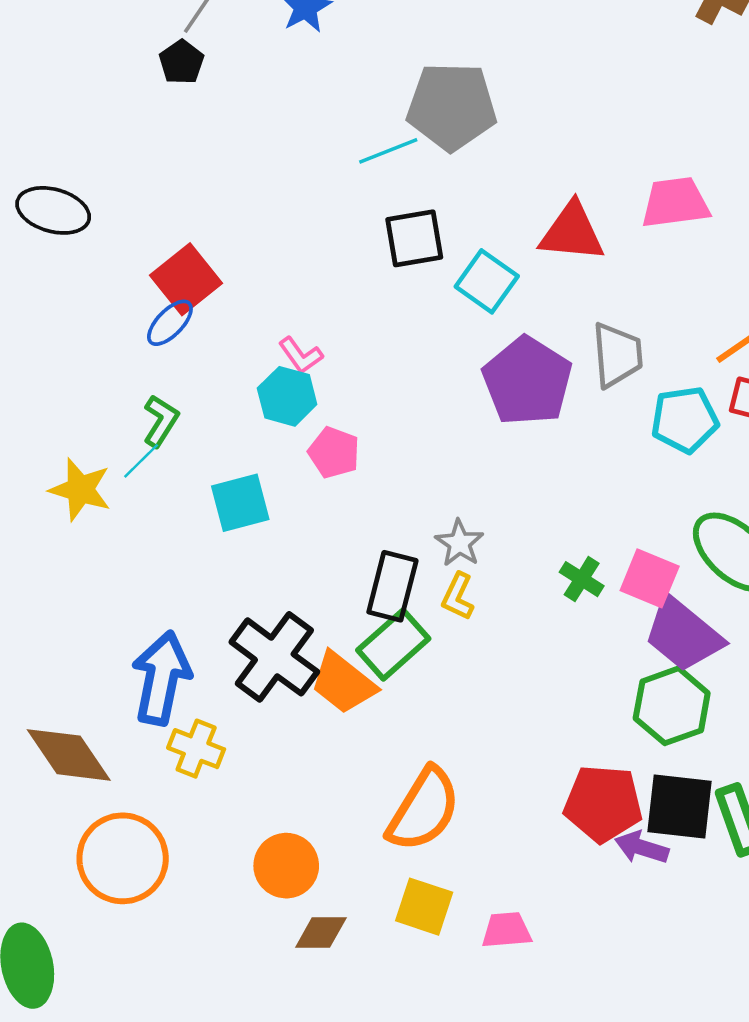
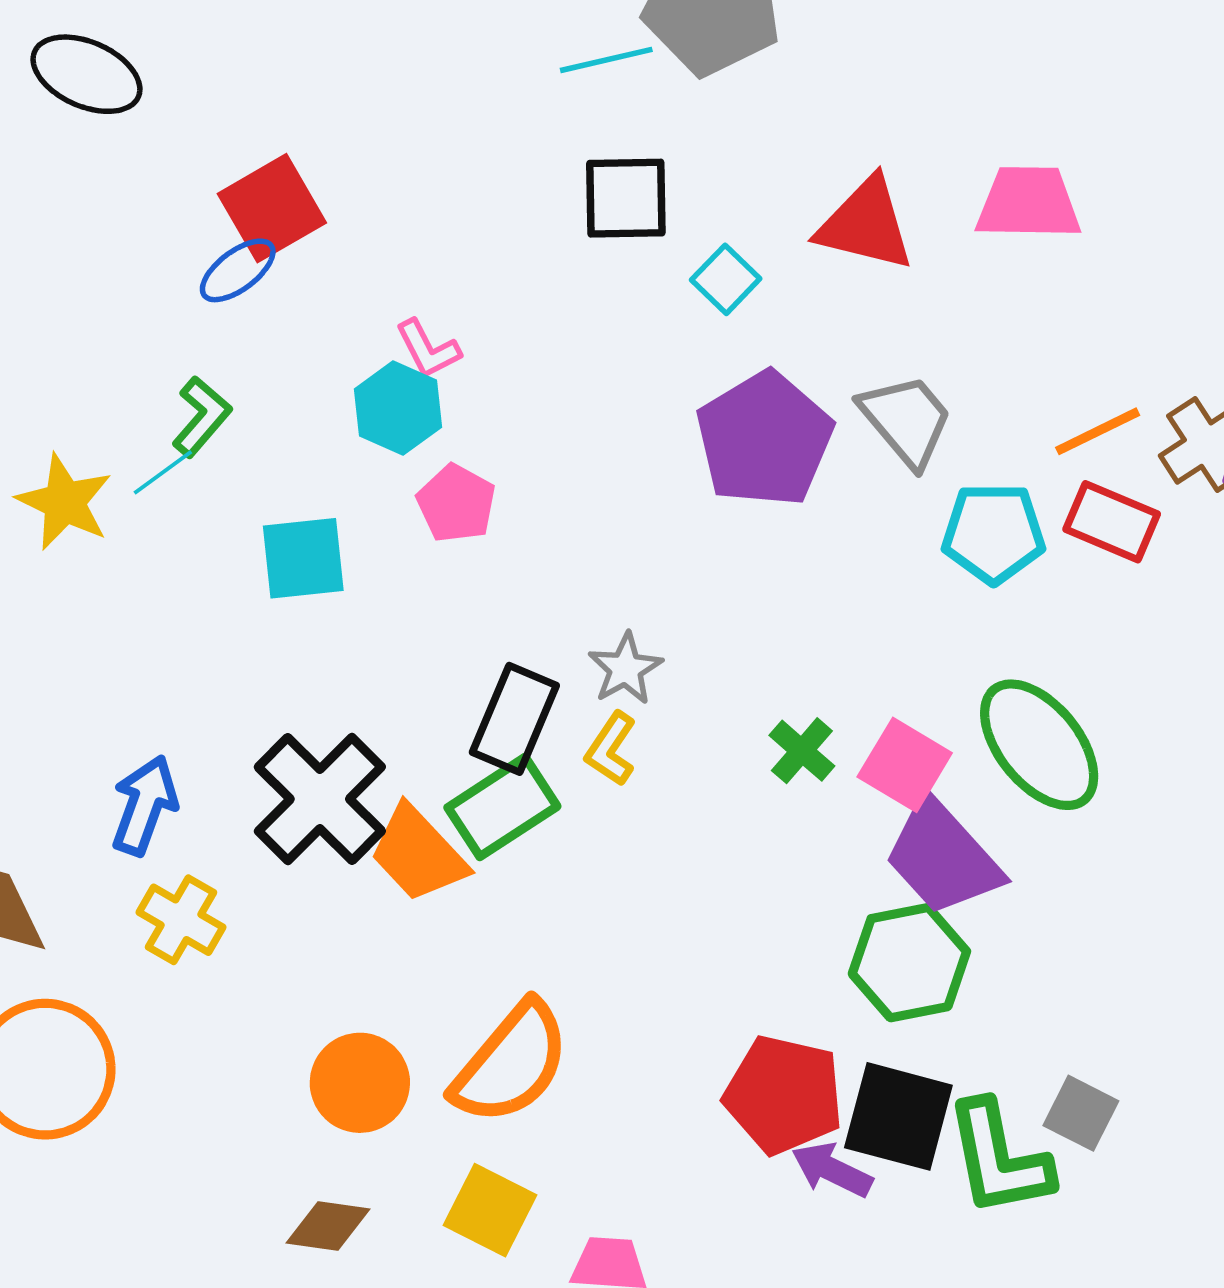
cyan square: (487, 281) -> (726, 279), size x0.7
gray trapezoid: (617, 355) -> (906, 420), turned -44
blue arrow: (161, 678) -> (145, 805), size x0.7
orange circle: (286, 866) -> (360, 1083), moved

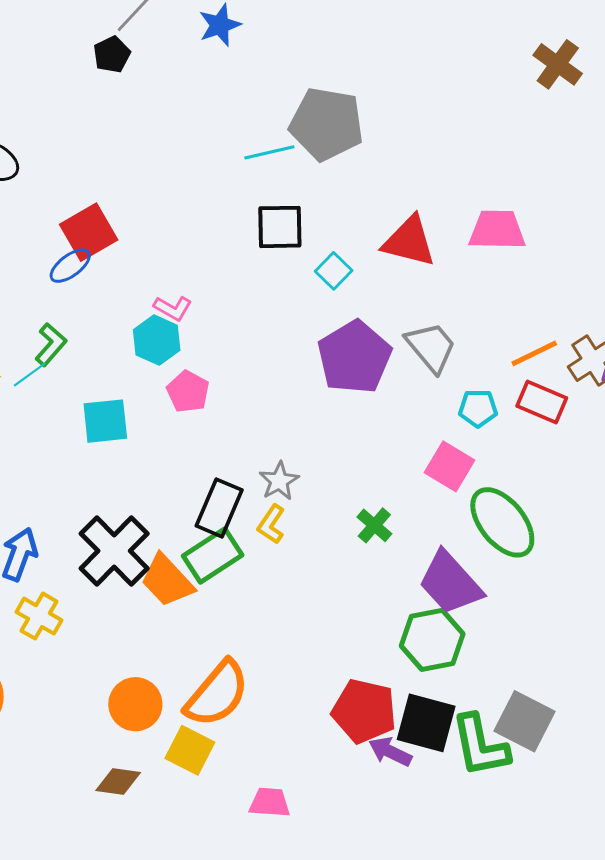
pink L-shape: (428, 349) -> (173, 308), turned -33
cyan pentagon: (994, 533) -> (478, 408), size x0.7
pink square: (905, 765) -> (449, 466), moved
gray square: (1081, 1113) -> (525, 721), size x1.5
yellow square: (490, 1210) -> (190, 750), moved

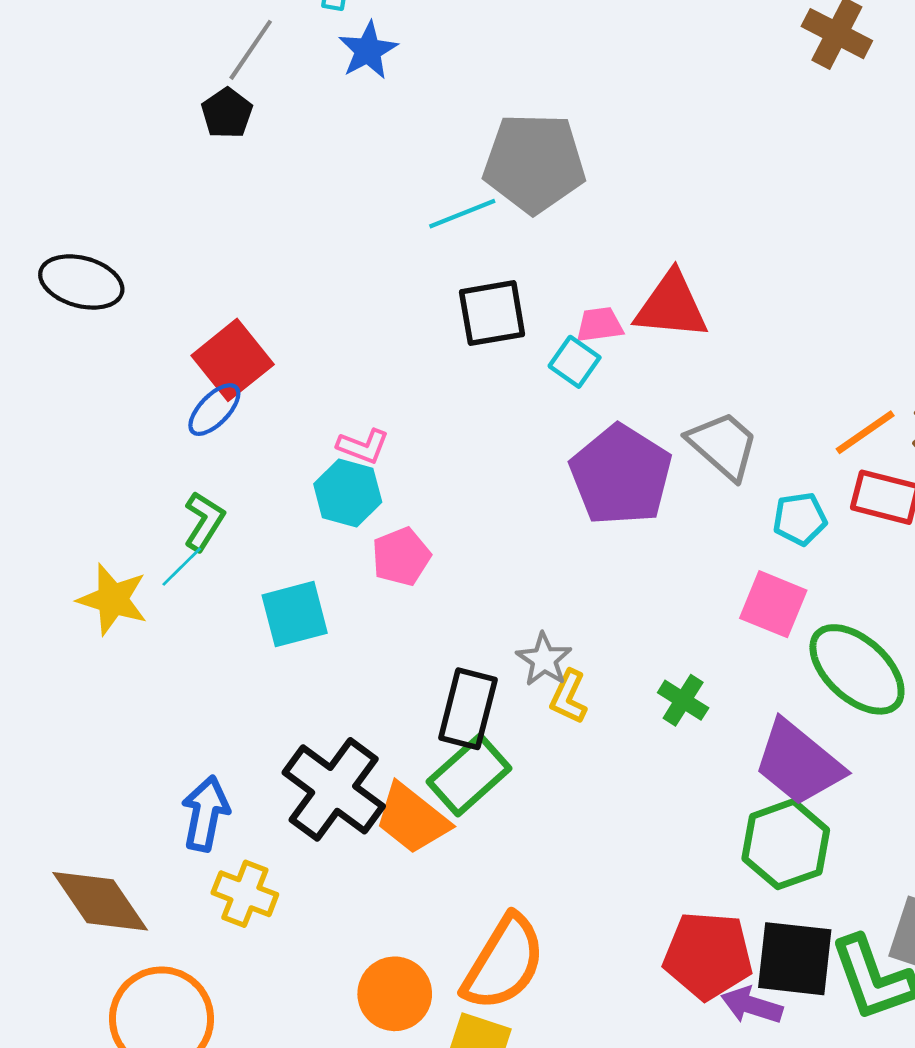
pink trapezoid: (497, 230) -> (600, 325), moved, size x0.6
pink pentagon: (188, 392) -> (401, 557), turned 30
yellow L-shape: (271, 524) -> (569, 697), moved

